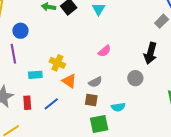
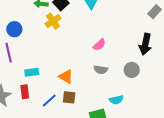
yellow cross: (57, 63) -> (53, 21), moved, turned 35
gray semicircle: (95, 82) -> (101, 70), moved, turned 40
brown square: (91, 100) -> (69, 97), moved
red rectangle: (27, 103) -> (25, 92), moved

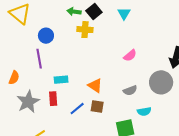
yellow cross: (53, 21) -> (85, 30), turned 35
gray semicircle: (101, 70) -> (130, 90), moved, turned -32
gray circle: (132, 70) -> (161, 82), size x1.5

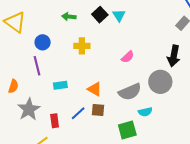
black square: (94, 12) -> (100, 15), moved
yellow cross: (85, 30) -> (82, 46), moved
gray semicircle: (130, 90) -> (130, 92), size x1.6
red rectangle: (53, 99) -> (55, 121), moved

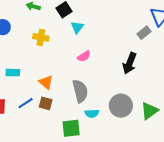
cyan triangle: (119, 15) -> (77, 27), moved
gray circle: (160, 82) -> (121, 106), moved
gray semicircle: (130, 92) -> (80, 91), turned -90

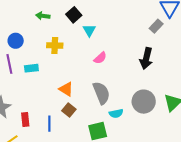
cyan rectangle: (13, 73) -> (31, 68), moved
blue line: (26, 103) -> (49, 124), moved, turned -49
brown square: (46, 103) -> (69, 110), turned 32

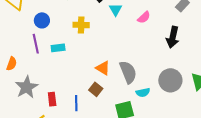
pink semicircle: (100, 58) -> (144, 17), moved
orange triangle: (66, 89) -> (103, 68), moved

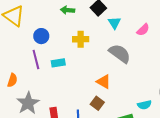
gray semicircle: (128, 72) -> (120, 53), moved, turned -30

